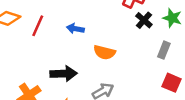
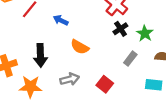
black arrow: (64, 74) -> (40, 55), turned 75
red square: (172, 83) -> (105, 84), moved

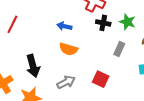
blue arrow: (61, 20) -> (64, 26), moved
black cross: (120, 29) -> (103, 23), turned -32

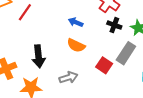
gray rectangle: (119, 49) -> (126, 53), size x1.5
red square: (101, 79) -> (104, 65), moved

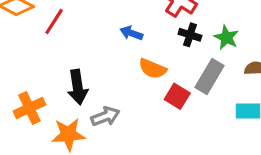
orange semicircle: (76, 45) -> (153, 69), moved
gray arrow: (69, 77) -> (105, 116), moved

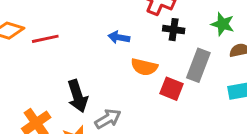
red line: (54, 21) -> (45, 39), turned 55
green star: (226, 37) -> (223, 24), moved

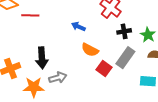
black cross: (174, 30) -> (124, 31), moved, turned -32

